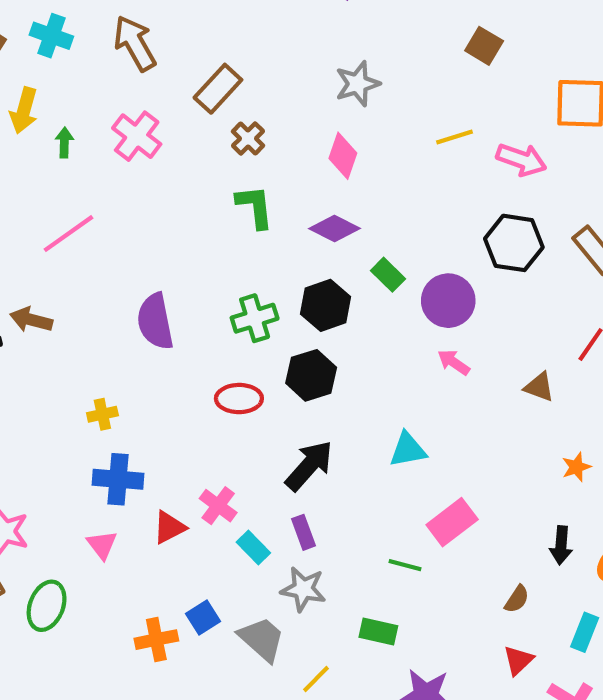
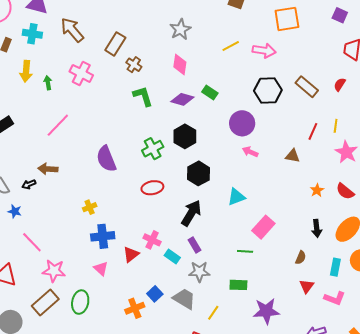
green rectangle: (388, 275) -> (210, 92), moved
black hexagon: (311, 375) -> (199, 173), moved

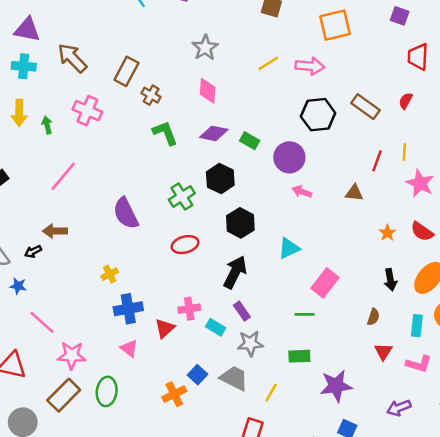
green rectangle: (210, 92) -> (250, 141), moved
pink cross: (152, 240) -> (189, 309), turned -30

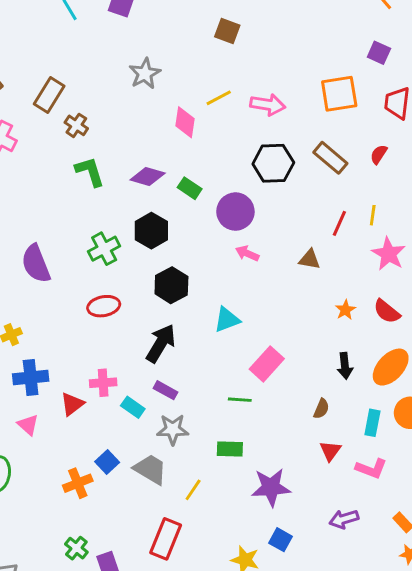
orange square: (335, 25) -> (339, 94), moved
pink diamond: (208, 91) -> (185, 122), moved
purple rectangle: (242, 311) -> (165, 390), turned -30

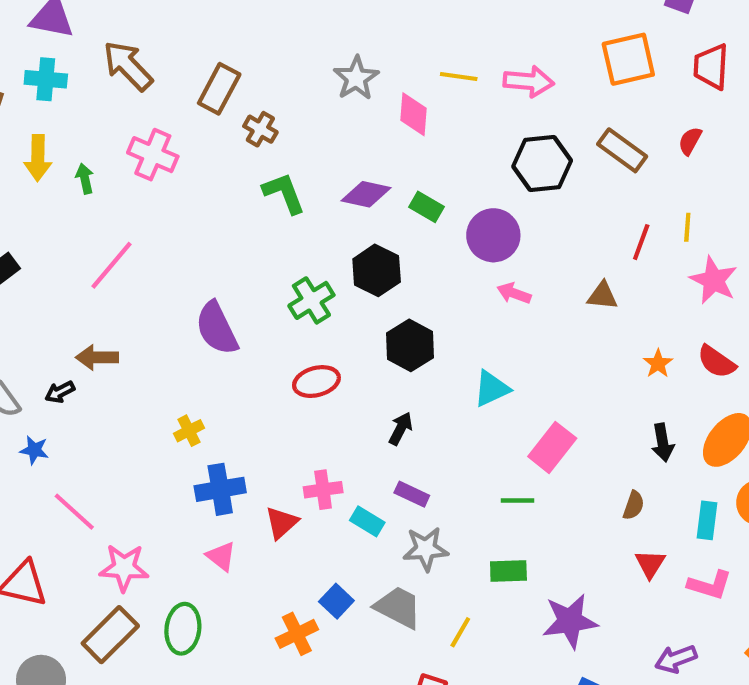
gray star: (145, 74) -> (356, 78), moved
yellow line: (219, 98) -> (459, 76), turned 40
black arrow: (161, 343) -> (401, 429), size x0.6

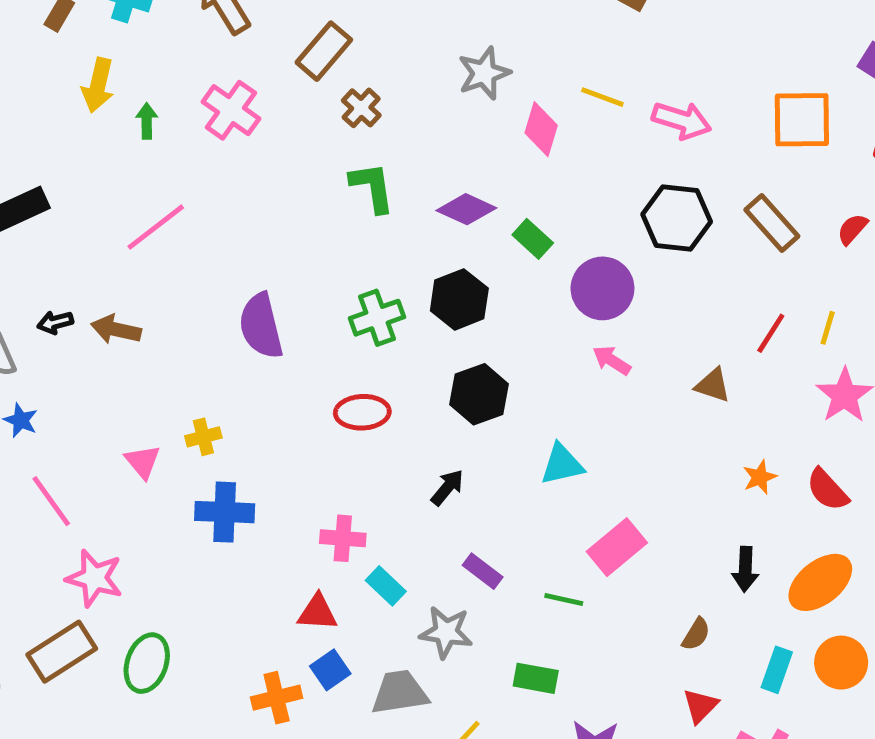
black arrow: (60, 392) -> (55, 322), moved
purple rectangle: (412, 494) -> (483, 571), moved
red triangle: (281, 523) -> (317, 612), moved, turned 33
pink triangle: (221, 556) -> (143, 462), moved
gray trapezoid: (398, 607) -> (400, 692), turned -48

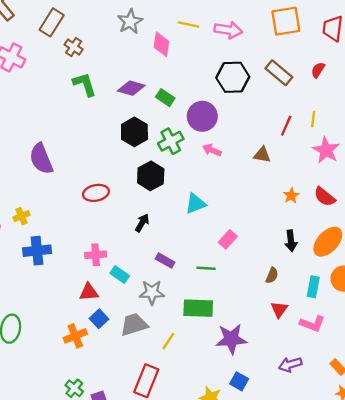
green cross: (377, 318) -> (171, 141), moved
pink rectangle: (617, 547) -> (228, 239), size x0.7
green rectangle: (536, 678) -> (198, 308), size x1.4

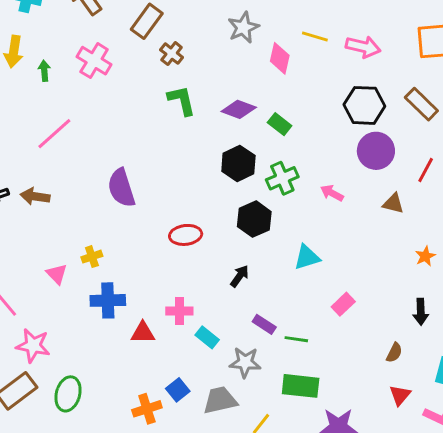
purple circle: (202, 116) -> (376, 151), moved
green line: (206, 268) -> (296, 339), moved
red triangle: (89, 292) -> (143, 333), moved

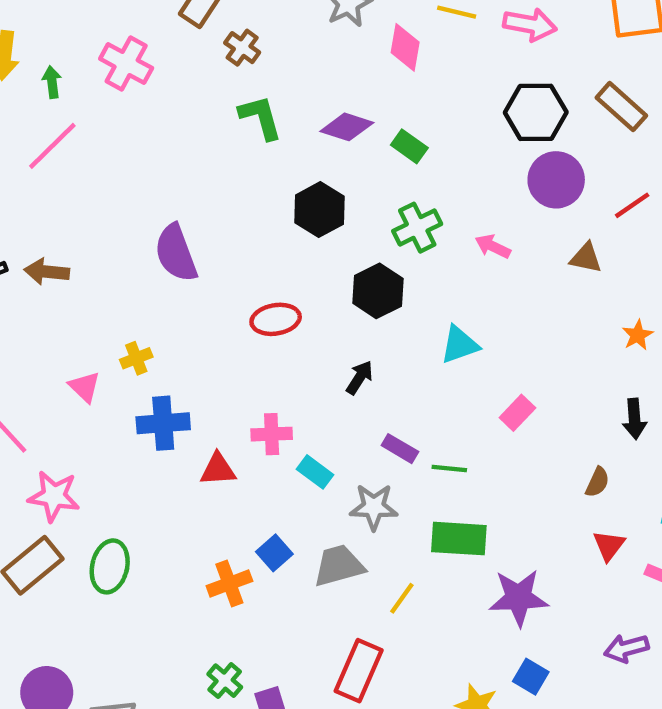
pink line: (54, 134) -> (52, 146), moved
black hexagon: (238, 163) -> (319, 210), moved
red line: (426, 170) -> (632, 205), turned 30

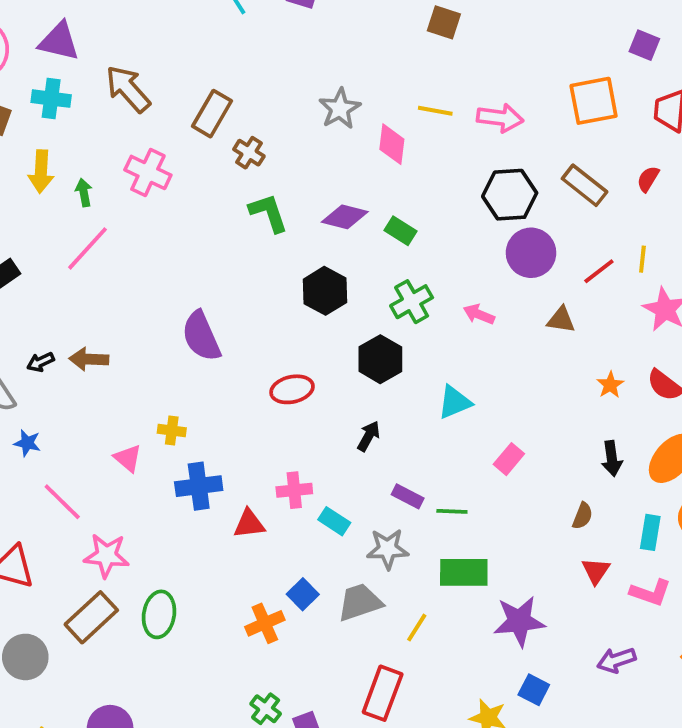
yellow cross: (136, 358) -> (172, 431), turned 32

